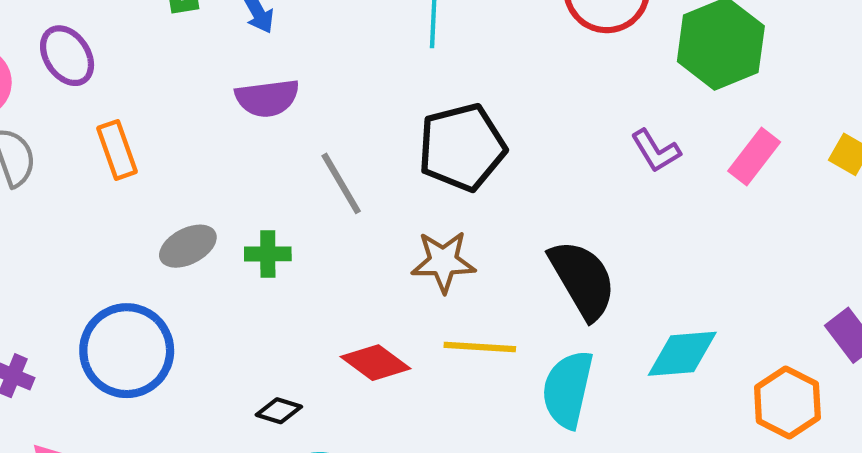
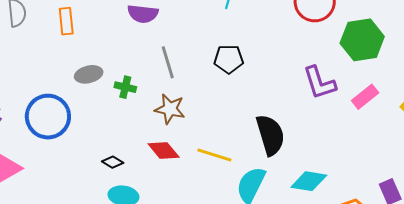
black pentagon: (462, 147) -> (229, 59), size x0.7
purple L-shape: (656, 151) -> (319, 83), size x1.5
brown star: (443, 262) -> (170, 109), moved

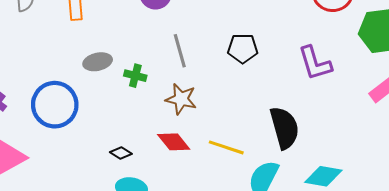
purple L-shape: (319, 83) -> (315, 63), moved

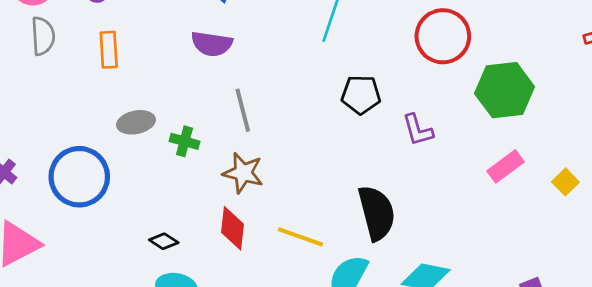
black pentagon: (243, 48) -> (361, 95), moved
purple L-shape: (315, 63) -> (418, 130), size x0.7
red diamond: (174, 142) -> (233, 228), turned 44

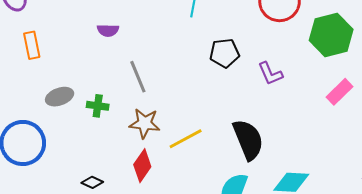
purple semicircle: (212, 44) -> (108, 30), size x0.7
red diamond: (233, 228) -> (142, 166), turned 36
yellow line: (300, 237) -> (186, 139), moved, turned -40

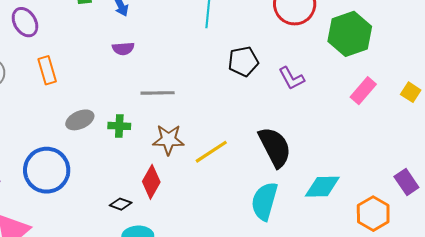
gray line: (138, 77) -> (158, 93), turned -64
red diamond: (142, 166) -> (151, 182), moved

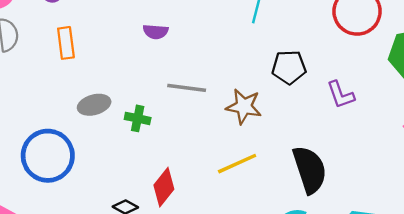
brown star: (168, 140) -> (244, 106), moved

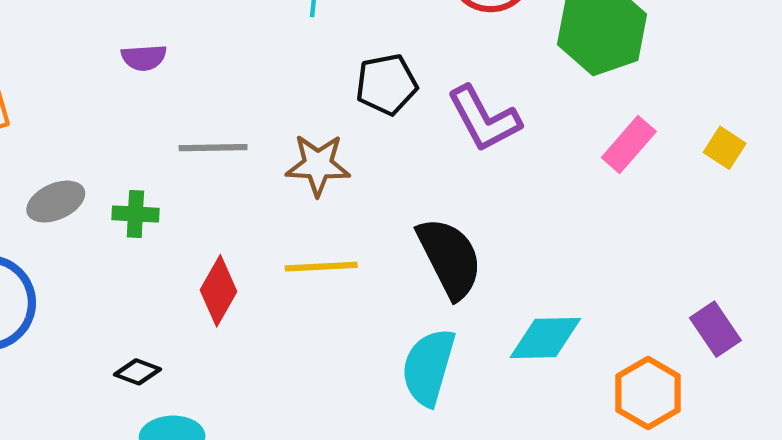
purple L-shape: (341, 95) -> (484, 119), size x1.4
yellow line: (237, 164) -> (321, 267), turned 30
red diamond: (164, 187) -> (218, 291), moved

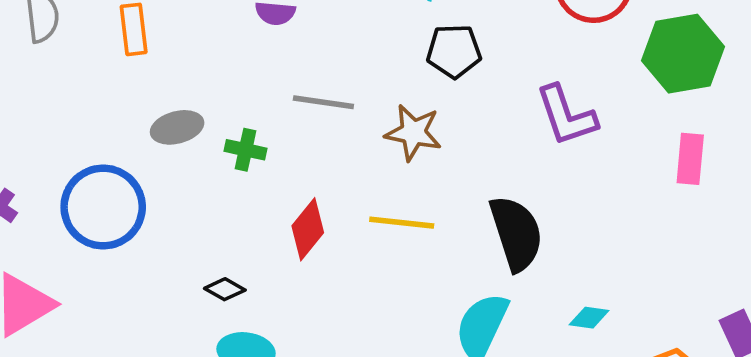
black pentagon: (386, 84) -> (454, 51), moved
pink rectangle: (629, 144) -> (690, 159), turned -45
cyan diamond: (545, 338) -> (589, 318), size x0.6

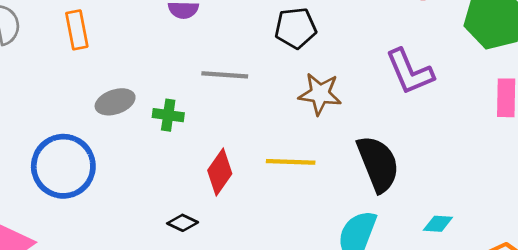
black pentagon: (454, 51) -> (296, 28), moved
brown star: (413, 133) -> (320, 94), moved
black diamond: (225, 289) -> (183, 223), moved

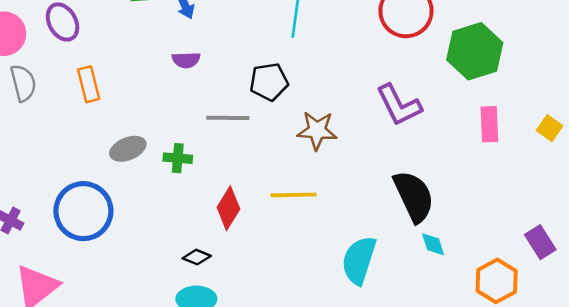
black pentagon: (296, 28) -> (269, 82), moved
black semicircle: (378, 164) -> (414, 196), moved
cyan diamond: (438, 224) -> (433, 244), turned 72

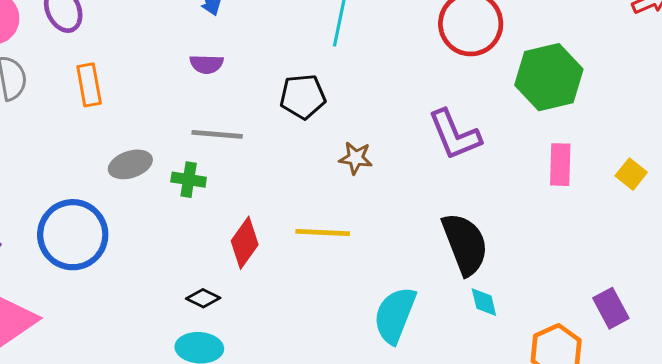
gray line: (228, 118) -> (217, 134), moved
brown star: (317, 130) -> (356, 158), size x0.7

